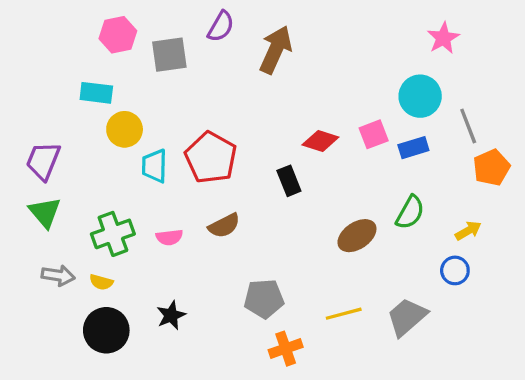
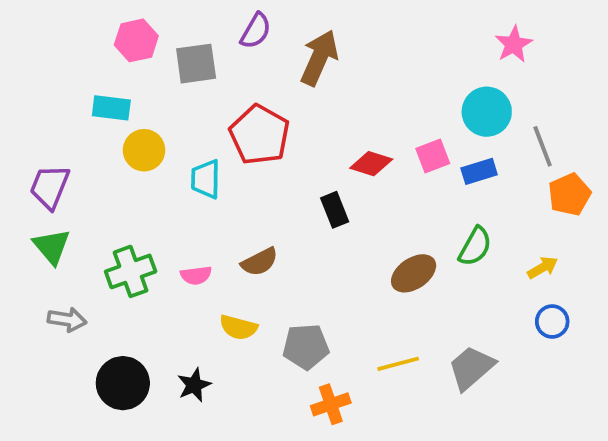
red pentagon: (211, 158) -> (260, 135), moved
cyan trapezoid: (154, 166) -> (206, 179), moved
blue circle: (455, 270) -> (552, 322), moved
yellow semicircle: (101, 282) -> (238, 327), moved, size x1.4
black star: (171, 315) -> (194, 385), moved

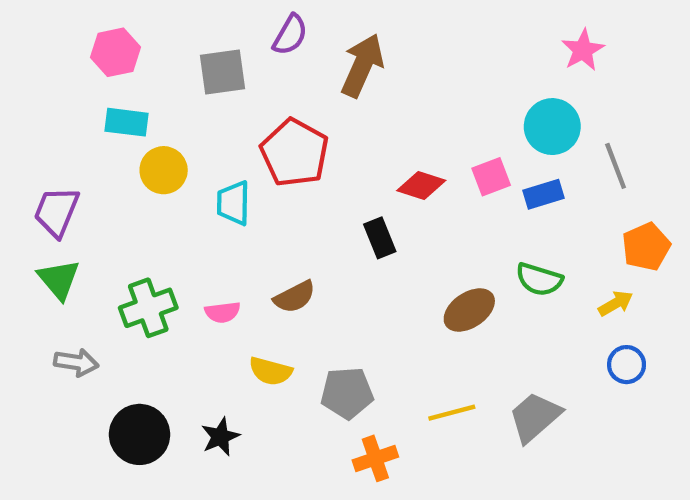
pink hexagon: (136, 40) -> (116, 52), moved
orange pentagon: (570, 194) -> (646, 247), moved
green semicircle: (475, 246) -> (539, 279), turned 78

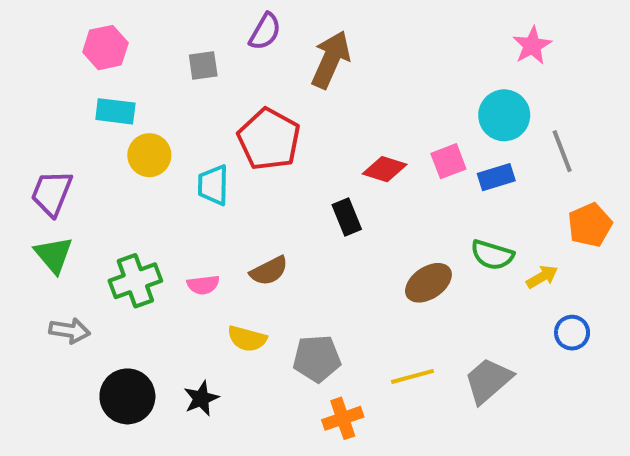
gray square: (223, 72) -> (203, 65), size x0.7
yellow arrow: (616, 303) -> (542, 277), moved

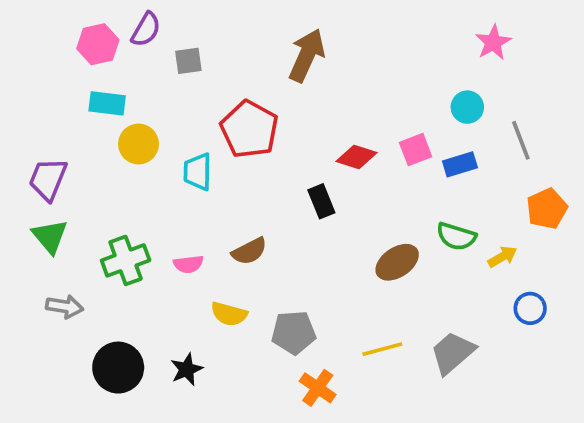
purple semicircle: (265, 32) -> (146, 29), moved
cyan circle: (504, 115) -> (467, 107), size x0.7
orange cross: (343, 418) -> (318, 388), turned -36

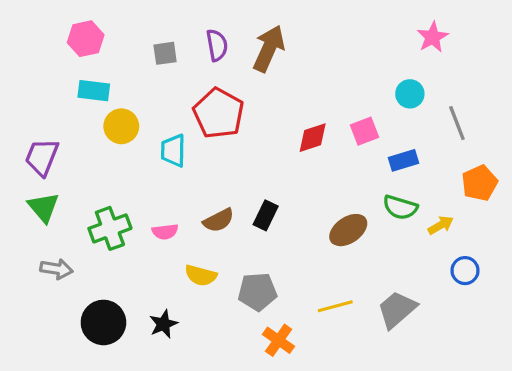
purple semicircle: (146, 29) -> (217, 45), moved, turned -40
red diamond: (356, 157) -> (313, 138), turned -36
blue rectangle: (460, 164) -> (403, 160), moved
black rectangle: (321, 201) -> (266, 215), moved, turned 48

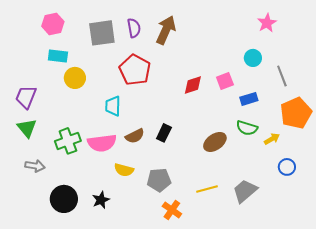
gray square: (165, 53) -> (102, 33), size x1.8
cyan trapezoid: (173, 151) -> (113, 106), moved
orange pentagon: (480, 183) -> (296, 113), size x1.4
pink semicircle: (165, 232) -> (102, 143), size x1.8

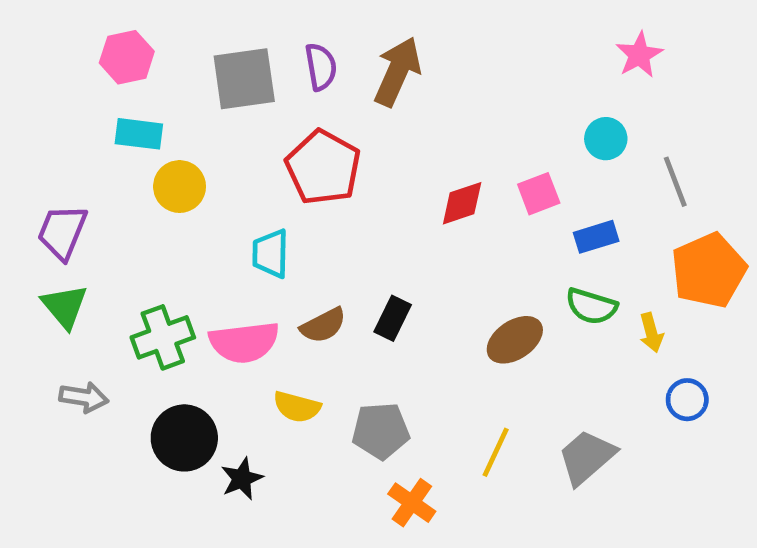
yellow arrow: (272, 139) -> (651, 333), turned 105
yellow line: (207, 189) -> (496, 452), turned -50
black circle: (64, 199) -> (184, 438), moved

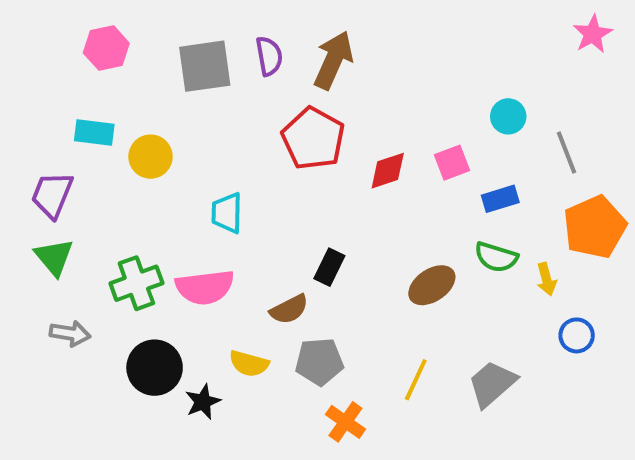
pink star: (639, 55) -> (593, 34), moved
cyan rectangle: (139, 134) -> (94, 132), moved
red pentagon: (323, 167) -> (313, 138), moved
brown semicircle: (323, 325) -> (289, 309), moved
yellow semicircle: (297, 407) -> (249, 364), moved

